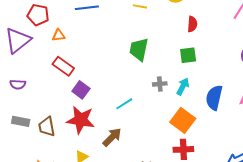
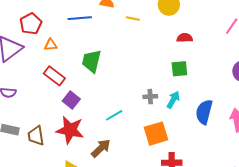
red pentagon: (38, 15) -> (31, 24), turned 30
red semicircle: (192, 24) -> (185, 38), turned -98
green trapezoid: (139, 49) -> (91, 61), moved
orange square: (183, 120) -> (156, 134), moved, turned 35

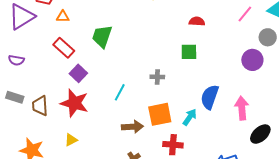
cyan arrow: (173, 100) -> (190, 117), moved
cyan line: (114, 115) -> (120, 92), turned -36
brown arrow: (101, 148) -> (132, 127), moved, turned 35

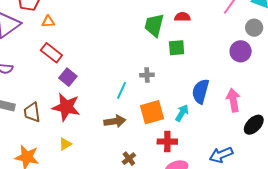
green trapezoid: (102, 36) -> (154, 25), moved
cyan line: (120, 92) -> (122, 90), moved
brown arrow: (132, 127) -> (115, 121), moved

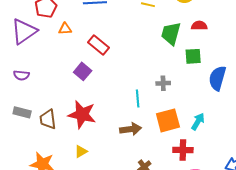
red rectangle: (51, 53) -> (98, 45), moved
purple square: (68, 77) -> (83, 71), moved
cyan line: (122, 90) -> (138, 98), turned -30
blue semicircle: (201, 91) -> (217, 78), moved

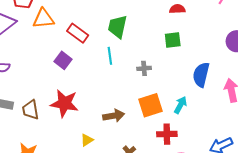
orange triangle: (65, 29) -> (43, 19), size x1.6
green trapezoid: (171, 34) -> (118, 27), moved
blue semicircle: (217, 78) -> (201, 75), moved
cyan line: (138, 98) -> (110, 56), moved
yellow triangle: (81, 151) -> (87, 140), moved

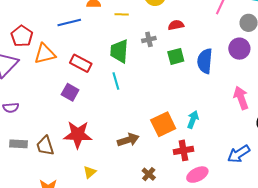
gray cross: (144, 68) -> (149, 39), moved
blue semicircle: (201, 75) -> (205, 61), moved
yellow triangle: (87, 140) -> (90, 172), moved

